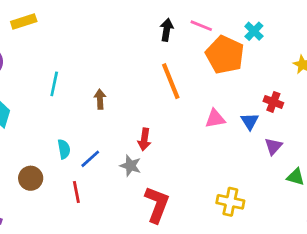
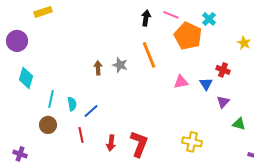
cyan line: (54, 84) -> (51, 99), moved
red arrow: (144, 139) -> (111, 143), moved
gray star: (131, 166) -> (120, 65), moved

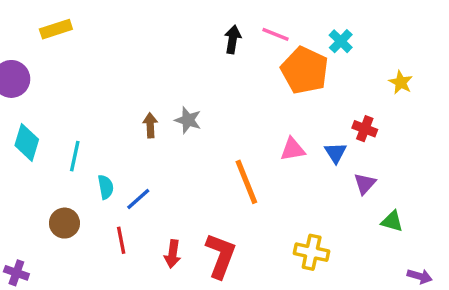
orange line: (149, 55) -> (246, 182), moved
cyan line: (51, 99) -> (75, 156), moved

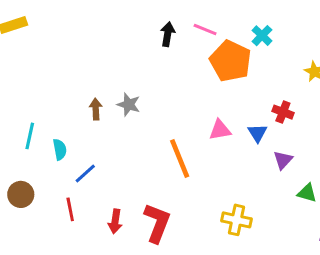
cyan semicircle: (106, 187) -> (60, 149), moved

